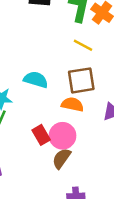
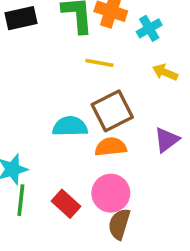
cyan semicircle: (36, 80) -> (70, 126), moved
red rectangle: (41, 135) -> (66, 204), moved

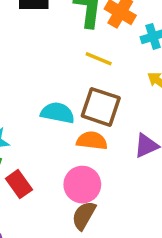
brown square: (112, 111) -> (101, 107), turned 33
red rectangle: (66, 204) -> (19, 184), moved

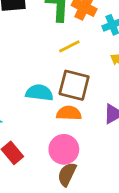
yellow line: (99, 59) -> (69, 46), turned -45

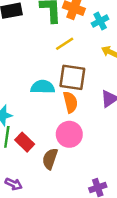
orange semicircle: (69, 113) -> (70, 102), turned 80
brown semicircle: (67, 174) -> (50, 159), moved

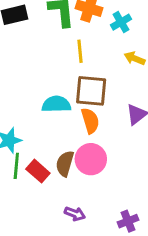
yellow line: (65, 44) -> (80, 51), turned -60
brown semicircle: (50, 159) -> (65, 164), moved
purple arrow: (14, 184) -> (75, 214), moved

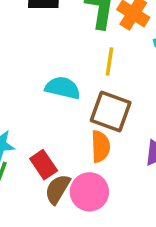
cyan semicircle: (56, 104) -> (63, 88), moved
red rectangle: (38, 171) -> (44, 165), moved

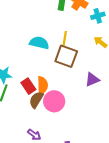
yellow line: (110, 61) -> (65, 39), moved
orange semicircle: (100, 146) -> (43, 85), moved

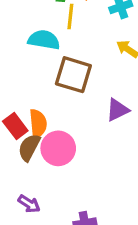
yellow line: (65, 39) -> (70, 17), moved
cyan semicircle: (39, 43) -> (44, 40), moved

